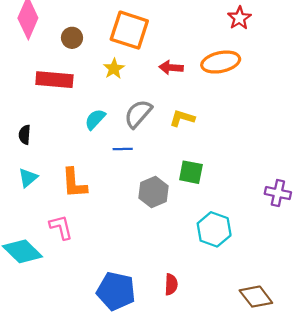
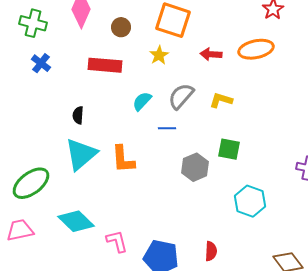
cyan triangle: (28, 178) -> (81, 154), size x1.8
pink L-shape: (61, 227) -> (117, 241), moved

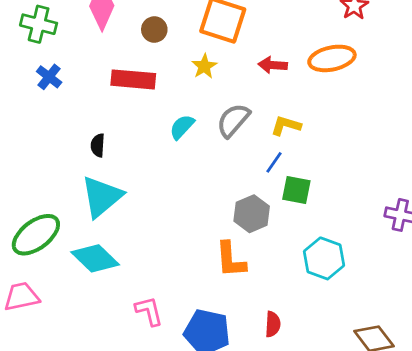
blue line: (167, 128) -> (274, 162), moved, turned -54
orange L-shape: (123, 159) -> (231, 260), moved
cyan diamond: (76, 221) -> (95, 258), moved

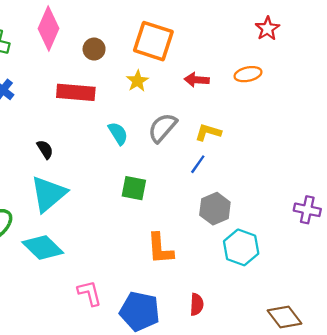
orange ellipse: (332, 58) -> (248, 74), size x0.7
cyan semicircle: (182, 127) -> (118, 133), turned 105
black semicircle: (98, 145) -> (45, 149), turned 144
green square: (296, 190) -> (134, 188), moved
gray hexagon: (252, 214) -> (215, 209), moved

